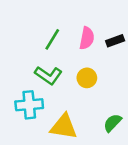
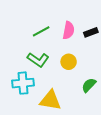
green line: (52, 39) -> (41, 31), turned 30
green semicircle: (112, 123) -> (89, 85), moved

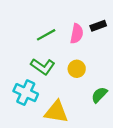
black rectangle: (91, 32) -> (98, 26), moved
cyan cross: (23, 83) -> (26, 93), turned 30

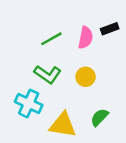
green semicircle: (99, 95) -> (99, 117), moved

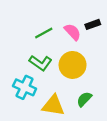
pink semicircle: (86, 38) -> (73, 32), turned -54
yellow circle: (86, 77) -> (73, 65), size x1.6

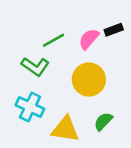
pink semicircle: (73, 32) -> (89, 39), turned -96
green L-shape: (41, 63) -> (35, 66), moved

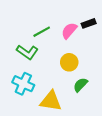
yellow circle: (89, 80) -> (69, 62), size x0.7
green semicircle: (103, 121) -> (80, 85), moved

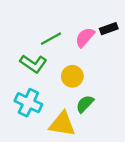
yellow circle: (69, 62) -> (72, 76), moved
green semicircle: (80, 85) -> (85, 104), moved

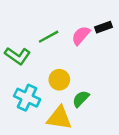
green L-shape: (33, 64) -> (17, 56), moved
yellow circle: (72, 76) -> (59, 80), moved

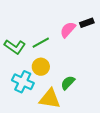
green line: (49, 37) -> (41, 43), moved
yellow circle: (59, 80) -> (41, 67), moved

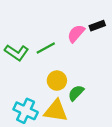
yellow circle: (41, 67) -> (57, 81), moved
cyan cross: (23, 82) -> (26, 111), moved

